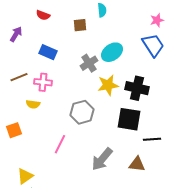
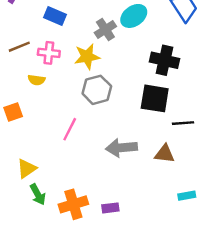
yellow star: (108, 85) -> (87, 57), moved
gray arrow: (102, 159) -> (121, 148), turned 45

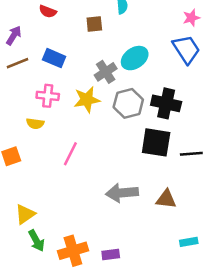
brown line: (19, 47) -> (18, 63), moved
gray hexagon: (97, 90) -> (128, 103), moved
black line: (183, 123) -> (191, 154), moved
pink line: (70, 129) -> (70, 154), moved

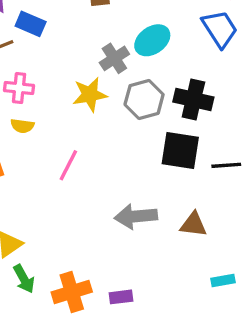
blue rectangle: (54, 58) -> (31, 24), moved
pink cross: (48, 96) -> (19, 88), moved

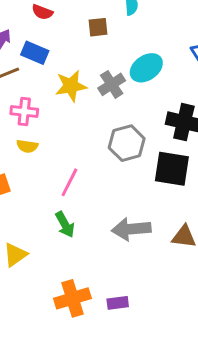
yellow star: (90, 95) -> (71, 86), moved
gray hexagon: (144, 100) -> (127, 143), moved
green arrow: (24, 279) -> (65, 225), moved

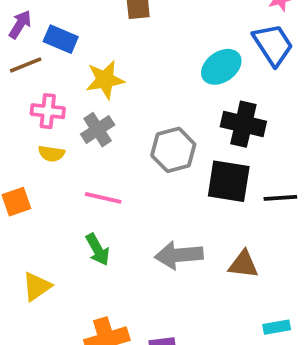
cyan ellipse: (146, 68) -> (221, 67), moved
gray cross: (112, 84) -> (98, 130), moved
pink line: (69, 182) -> (103, 198), turned 76

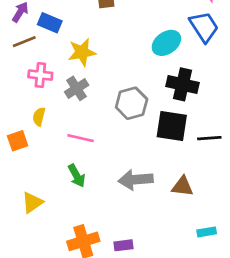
yellow semicircle: (51, 154) -> (39, 117), moved, turned 96

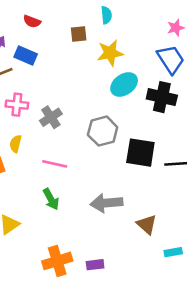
cyan ellipse: (166, 43) -> (124, 84), moved
yellow star: (82, 52) -> (110, 53), moved
black cross: (183, 84) -> (162, 97), moved
brown triangle: (183, 186) -> (147, 224), moved, turned 35

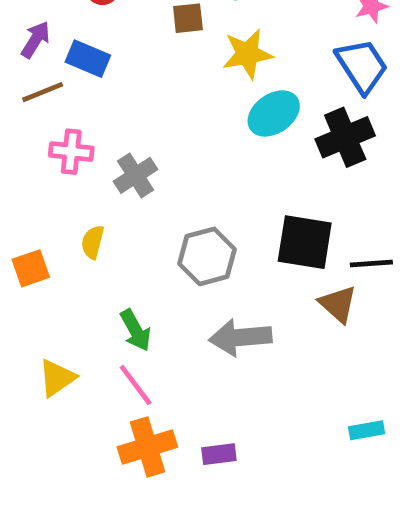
black cross: (162, 97) -> (345, 137), turned -36
gray hexagon: (103, 131) -> (207, 256), moved
yellow semicircle: (16, 144) -> (93, 242), moved
pink line: (55, 164) -> (136, 385), moved, turned 40
brown triangle: (147, 224) -> (338, 304), moved

